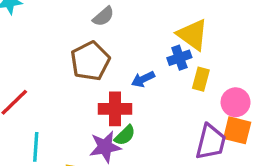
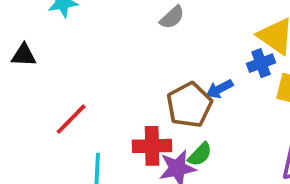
brown pentagon: (90, 61) -> (189, 105), moved
red cross: (115, 109) -> (152, 146), moved

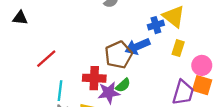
blue cross: (261, 63) -> (156, 25), moved
blue arrow: (220, 89) -> (137, 46), size x1.5

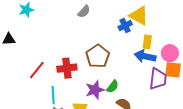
blue arrow: (137, 46) -> (145, 56), moved, turned 45
red cross: (94, 78) -> (67, 68), moved
green semicircle: (123, 85) -> (113, 87), moved

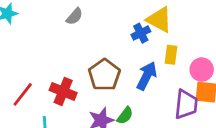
gray semicircle: (84, 12) -> (75, 16), moved
blue arrow: (145, 56) -> (147, 76), moved, turned 105
red cross: (67, 68) -> (63, 91), turned 30

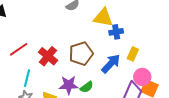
yellow triangle: (159, 20) -> (103, 18), moved, turned -35
pink circle: (202, 70) -> (142, 77), moved

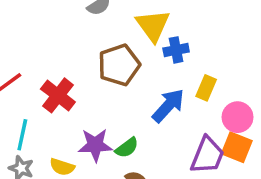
yellow triangle: (103, 18) -> (153, 25), turned 45
brown pentagon: (81, 54) -> (119, 65), moved
pink circle: (142, 77) -> (238, 117), moved

